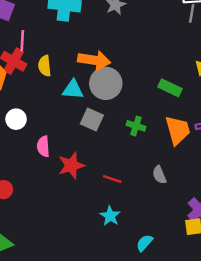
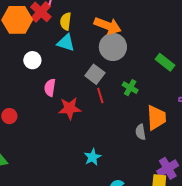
cyan triangle: (73, 90) -> (66, 43), moved
orange trapezoid: (178, 130) -> (156, 118), moved
red line: (112, 179) -> (100, 96), moved, turned 42

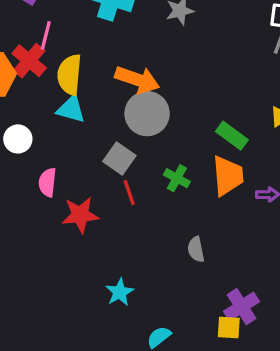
yellow semicircle: (66, 21) -> (70, 75), size x1.4
orange trapezoid: (156, 118) -> (228, 176), moved

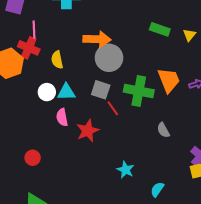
yellow semicircle: (70, 75) -> (57, 60), moved, size x0.7
cyan triangle: (71, 109) -> (66, 92), moved
green rectangle: (232, 136) -> (160, 29), moved
white circle: (18, 139) -> (47, 92), moved
green cross: (177, 178) -> (139, 91), size x1.8

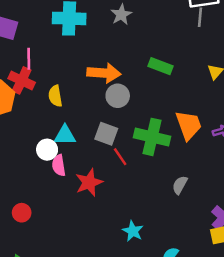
green rectangle: (160, 29) -> (161, 66), moved
gray circle: (109, 58) -> (118, 96), size x0.7
white circle: (47, 92) -> (47, 150), moved
gray semicircle: (163, 130) -> (180, 185), turned 56

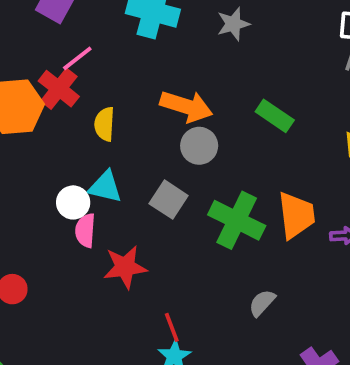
pink line: (29, 59) -> (77, 58), turned 40
red line: (120, 157) -> (172, 327), moved

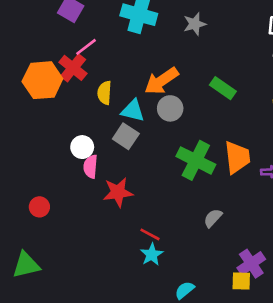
orange arrow: (186, 106) -> (161, 81), turned 128
cyan triangle: (105, 187) -> (133, 111), moved
gray square: (169, 200) -> (126, 136), moved
red line: (172, 327) -> (150, 234), turned -42

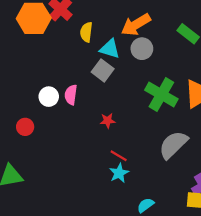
white circle: (82, 147) -> (49, 97), moved
red star: (118, 192) -> (108, 121), moved, size x0.6
gray semicircle: (213, 218) -> (173, 145), size x1.8

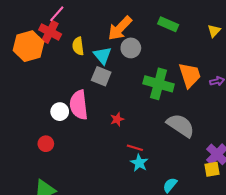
cyan triangle: (110, 49) -> (103, 55), turned 48
pink semicircle: (71, 95) -> (79, 105), size x1.6
gray semicircle: (173, 145) -> (181, 125), turned 92

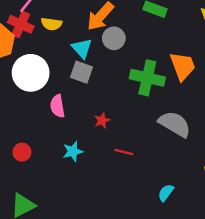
yellow semicircle: (78, 46) -> (51, 24), moved, turned -72
pink semicircle: (79, 105) -> (57, 106), size x0.7
white circle: (60, 112) -> (31, 73), moved, size x1.8
cyan star: (139, 163) -> (73, 151), moved, turned 30

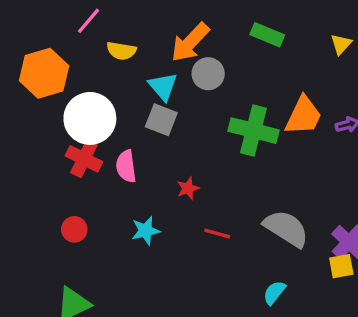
red cross: (21, 24) -> (84, 159), moved
orange trapezoid: (183, 66) -> (303, 116), turned 44
gray semicircle: (175, 124) -> (286, 228), moved

